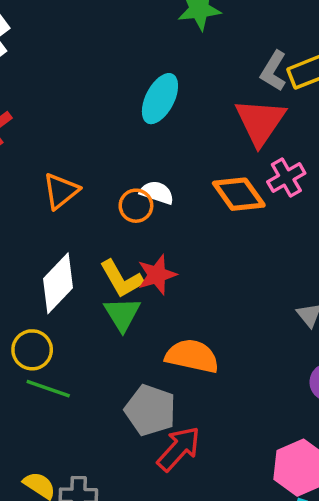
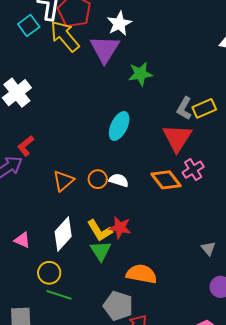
orange circle: (136, 206) -> (98, 179), moved
red star: (157, 275) -> (120, 228), turned 30

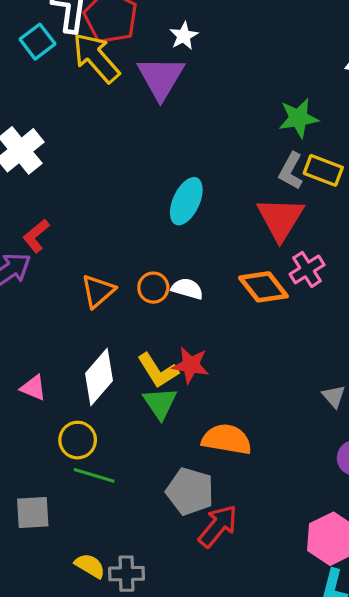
white star: (119, 24) -> (184, 36), size x0.7
green star: (140, 74) -> (298, 118), moved
yellow rectangle: (204, 108) -> (323, 170), turned 45

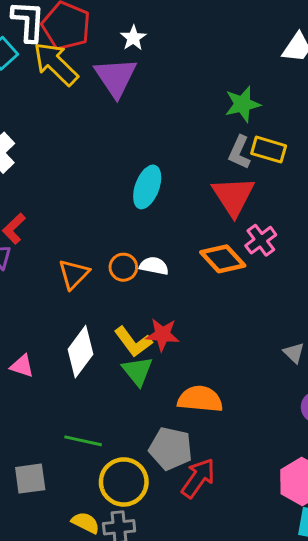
yellow circle: (78, 440) -> (124, 482), moved, size x1.4

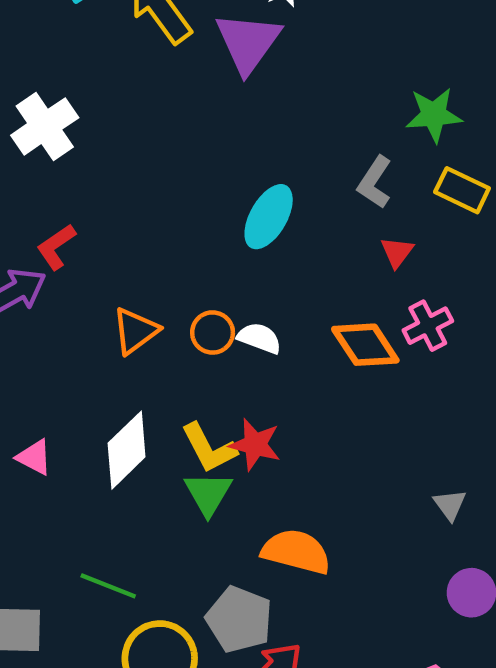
gray L-shape: (239, 152) -> (375, 182), moved
red triangle: (233, 196) -> (397, 252), size x0.5

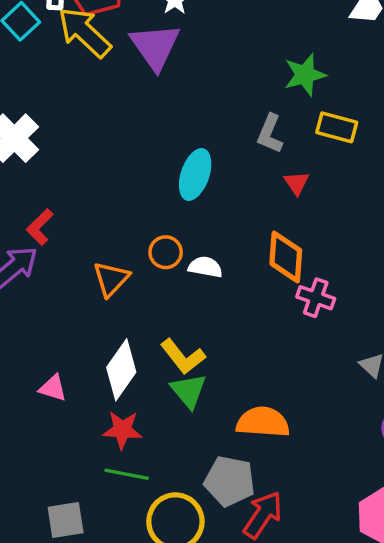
pink cross: (428, 326) -> (316, 298), moved, turned -33
orange circle: (213, 332) -> (166, 252), moved
orange diamond: (365, 345) -> (286, 257), turned 48
red star: (255, 444) -> (122, 430), moved

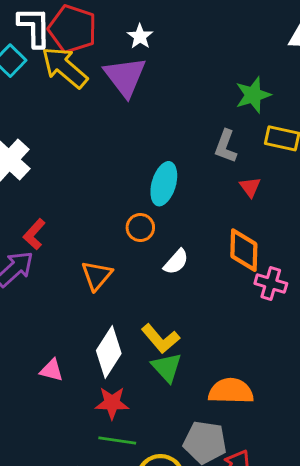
orange circle: (166, 252) -> (140, 228), moved
white semicircle: (205, 267) -> (176, 262), turned 124

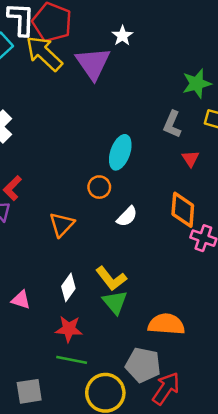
white star: (140, 36) -> (122, 36), moved
white diamond: (109, 352) -> (68, 287), size x0.7

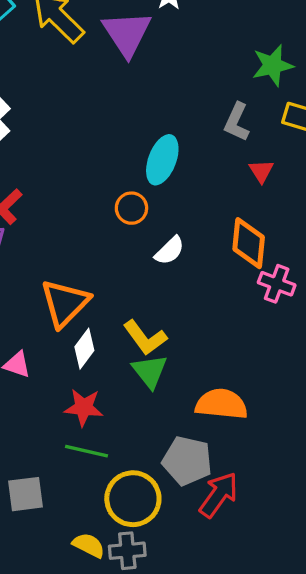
orange triangle: (62, 224) -> (65, 303), moved, size x1.4

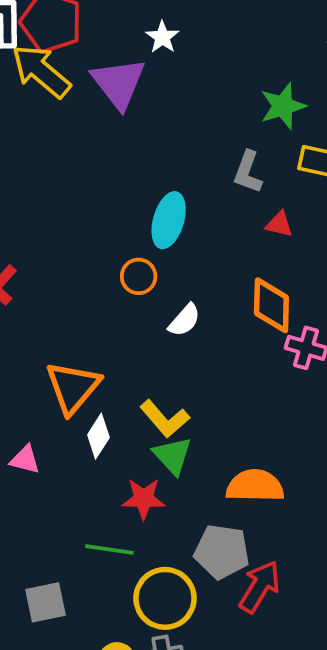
red triangle: (261, 171) -> (279, 224), turned -40
red star: (84, 407) -> (144, 499), moved

